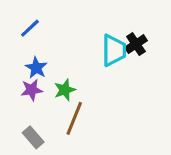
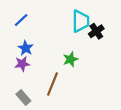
cyan trapezoid: (114, 50) -> (81, 21), moved
green star: (65, 90) -> (70, 59), moved

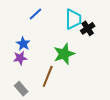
blue line: (21, 20) -> (35, 14), moved
green star: (70, 59) -> (64, 54), size x1.5

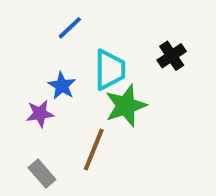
cyan trapezoid: (73, 19) -> (110, 70), moved
blue star: (23, 44) -> (62, 86), moved

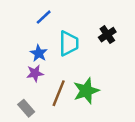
green star: (126, 106) -> (86, 91), moved
purple star: (40, 114) -> (35, 73), moved

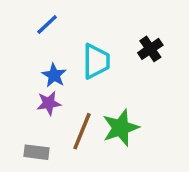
blue line: (44, 17) -> (47, 24), moved
gray rectangle: (26, 108) -> (37, 152), turned -42

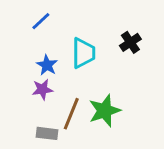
gray rectangle: (37, 152) -> (47, 133), moved

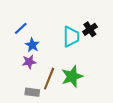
blue line: (41, 21) -> (21, 28), moved
cyan trapezoid: (83, 53) -> (71, 37), moved

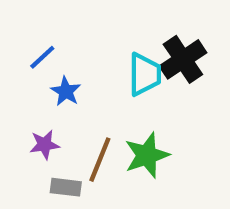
black cross: (90, 29) -> (183, 59), size x1.5
purple star: (29, 62) -> (44, 145), moved

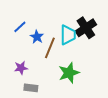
blue star: (66, 91) -> (37, 37), moved
brown line: (100, 160) -> (50, 48), moved

